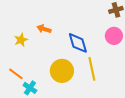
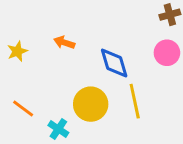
yellow star: (21, 40) -> (17, 51), moved
cyan cross: (30, 88) -> (58, 129), moved

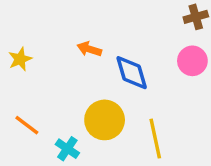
orange arrow: (64, 42) -> (89, 49), moved
yellow line: (135, 101) -> (155, 139), moved

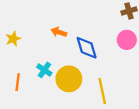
orange line: (27, 125) -> (18, 82), turned 60
cyan cross: (67, 149) -> (44, 70), moved

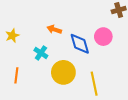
pink circle: (127, 40) -> (103, 37), moved
cyan cross: (44, 70) -> (41, 53), moved

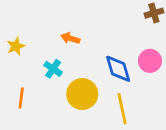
pink circle: (103, 37) -> (150, 61), moved
blue diamond: (80, 44) -> (118, 69), moved

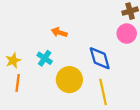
yellow star: (16, 46) -> (13, 60), moved
pink circle: (150, 61) -> (127, 34), moved

